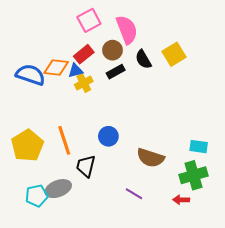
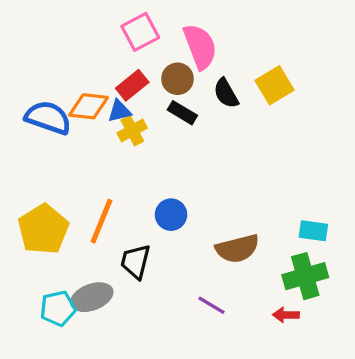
black rectangle: (116, 72) -> (182, 113), turned 60
orange line: (64, 140) -> (101, 221), turned 40
brown semicircle: (150, 158) -> (237, 249), turned -32

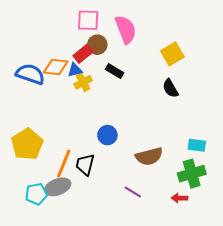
pink square: (140, 32) -> (88, 20), turned 30
brown circle: (178, 79) -> (97, 45), moved
black semicircle: (226, 93) -> (170, 88), moved
orange line: (101, 221) -> (64, 163), moved

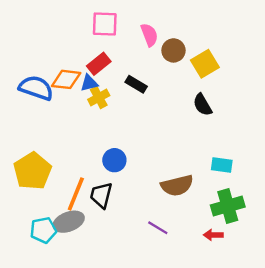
pink semicircle: (126, 29) -> (149, 35), size x0.7
brown circle: (97, 45) -> (173, 50), moved
blue circle: (107, 135) -> (114, 160), moved
cyan rectangle: (197, 145) -> (222, 165), moved

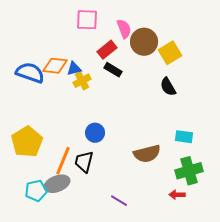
brown circle: (173, 50) -> (144, 42), size x1.4
red rectangle: (99, 64) -> (107, 50), moved
purple line: (158, 228) -> (119, 201), moved

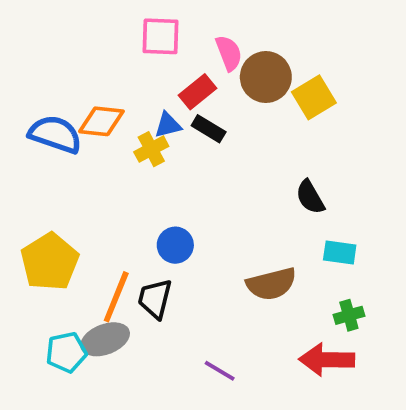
blue triangle: (74, 69) -> (168, 125), moved
black semicircle: (168, 87) -> (310, 197), moved
green cross: (189, 171) -> (349, 315), size x0.6
red arrow: (177, 195) -> (327, 360), size x1.8

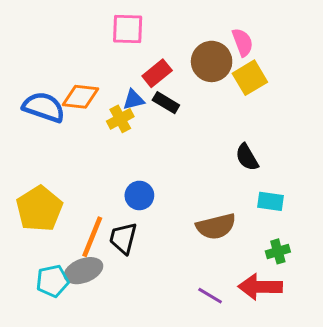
pink semicircle: (229, 53) -> (243, 42), moved
purple line: (220, 371) -> (210, 296), moved

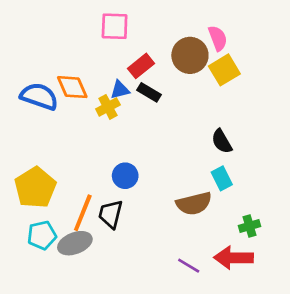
orange diamond: (80, 97) -> (72, 87), turned 60
cyan rectangle: (271, 201) -> (222, 178), moved, turned 55
cyan pentagon: (52, 281) -> (42, 235), moved

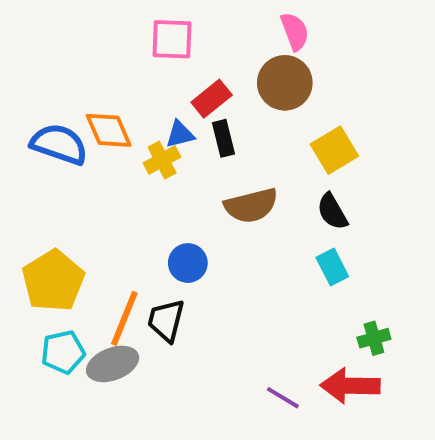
pink semicircle: (218, 38) -> (295, 31), moved
yellow square: (224, 70) -> (334, 150), moved
black rectangle: (149, 92) -> (223, 138), turned 45
brown semicircle: (194, 204) -> (251, 206), moved

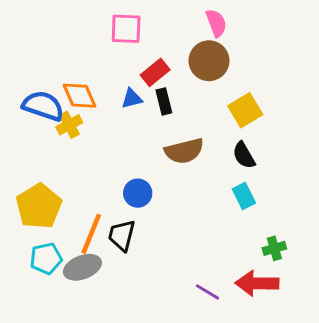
yellow cross: (162, 160) -> (69, 125), moved

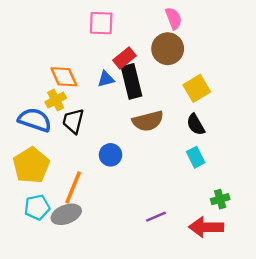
black rectangle: (164, 101) -> (131, 81), size x1.6
blue semicircle: (43, 106) -> (35, 120), moved
black trapezoid: (122, 235) -> (73, 121), moved
purple line: (207, 292) -> (156, 217), moved, turned -54

